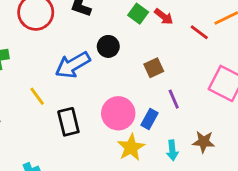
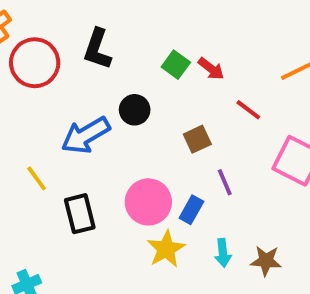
red line: (199, 32) -> (248, 110), moved
brown star: (204, 142) -> (266, 261), moved

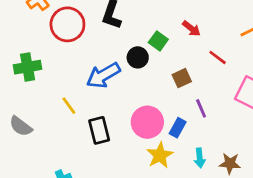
green square: (176, 65) -> (158, 41), moved

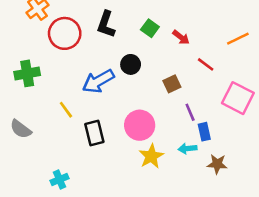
green square: (158, 41) -> (150, 28), moved
blue rectangle: (178, 128) -> (204, 132), moved, turned -42
cyan arrow: (200, 158) -> (187, 148), moved, turned 90

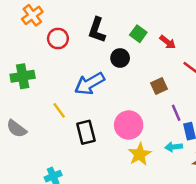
red circle: (65, 33) -> (58, 39), size x0.7
black circle: (131, 64) -> (120, 58), moved

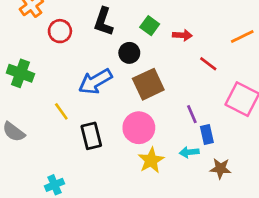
red arrow: (168, 42) -> (182, 35), turned -35
green cross: (23, 76) -> (20, 73), turned 30
brown square: (159, 86) -> (148, 84), moved, size x1.6

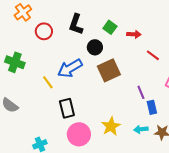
yellow line: (61, 111) -> (48, 82), moved
pink circle: (139, 128) -> (79, 134), moved
cyan arrow: (189, 152) -> (141, 129), moved

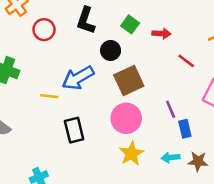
yellow line: (48, 82) -> (49, 96), turned -48
pink circle: (79, 134) -> (126, 118), moved

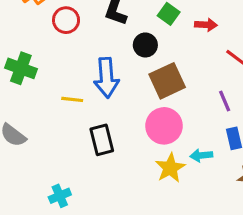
blue arrow: (78, 78) -> (106, 78), turned -64
purple line: (171, 109) -> (225, 101), moved
cyan arrow: (171, 157) -> (201, 155), moved

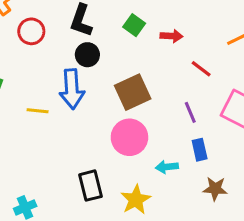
black circle: (145, 45) -> (87, 55), moved
black rectangle: (102, 140) -> (91, 186), moved
yellow star: (170, 168) -> (136, 200), moved

